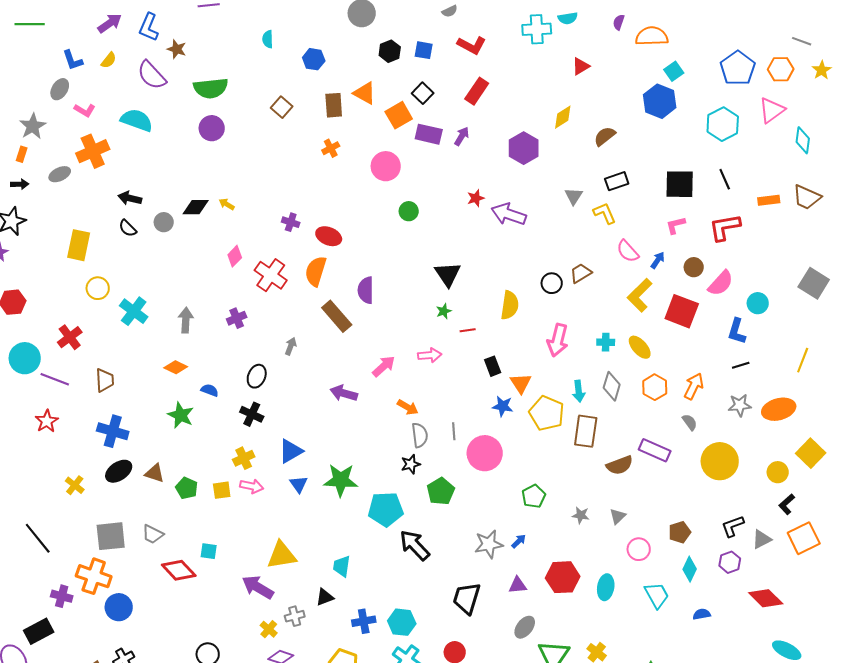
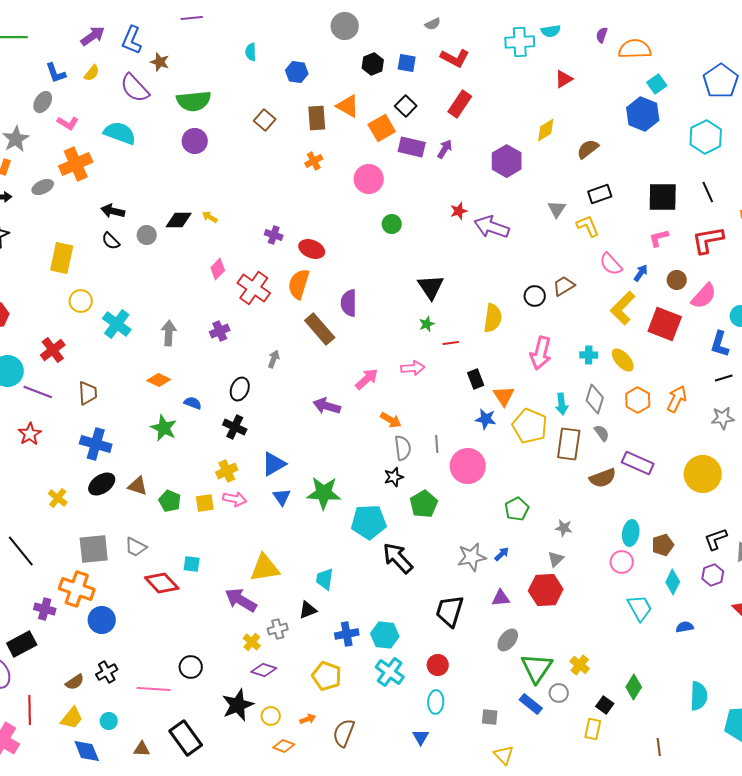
gray semicircle: (690, 422) -> (602, 433), moved
gray triangle: (618, 516) -> (556, 559), moved
cyan ellipse: (606, 587) -> (631, 533), moved

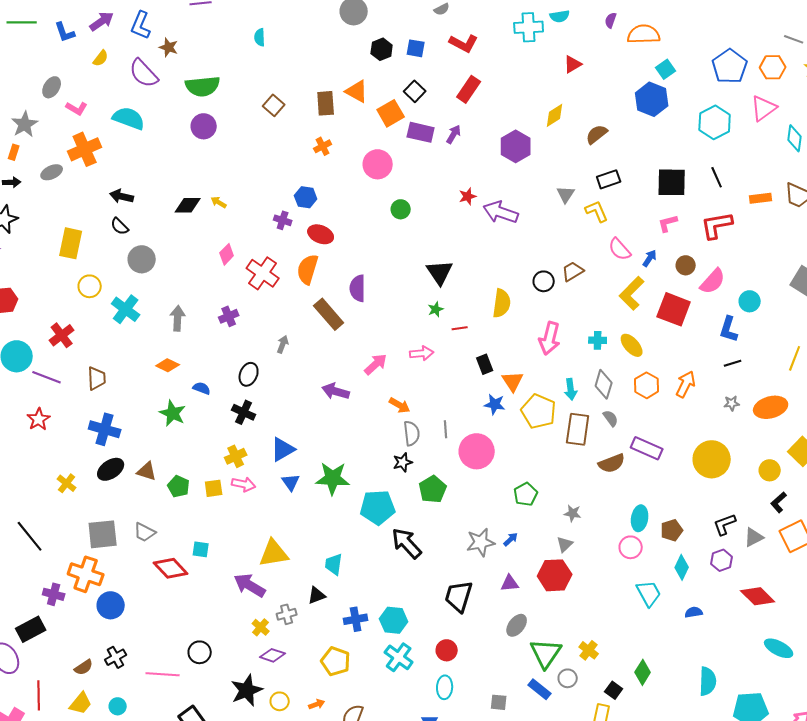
blue hexagon: (297, 72) -> (306, 197), moved
blue L-shape: (56, 73) -> (65, 32), moved
gray circle: (147, 235) -> (142, 259), moved, size x1.4
gray star: (723, 418) -> (732, 403), size x0.7

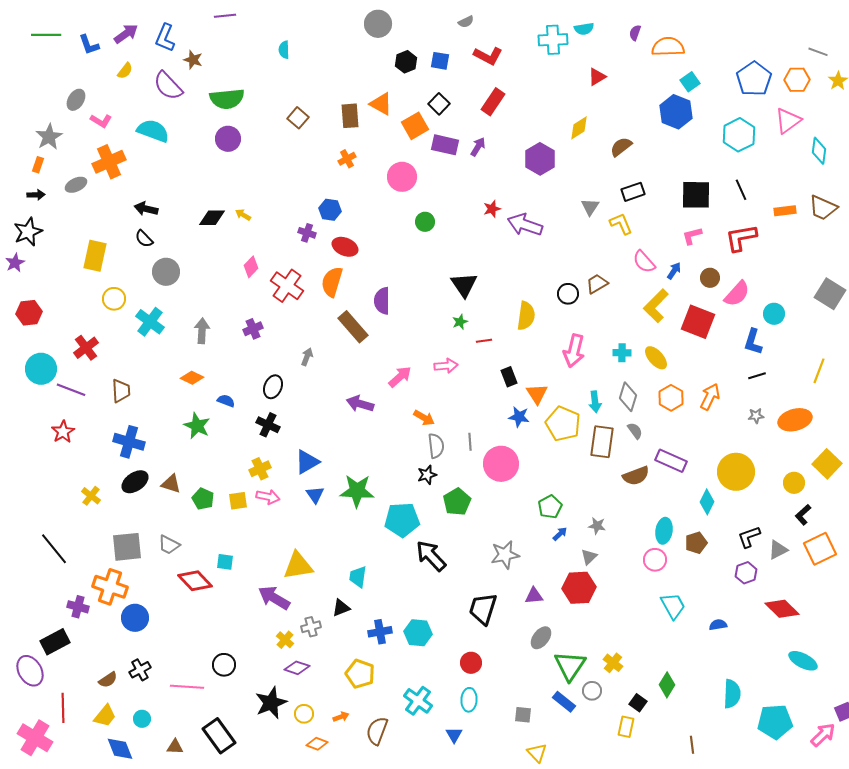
blue arrow: (511, 539) -> (560, 534), moved
cyan diamond: (682, 567) -> (707, 502), moved
cyan cross: (399, 657) -> (418, 701), moved

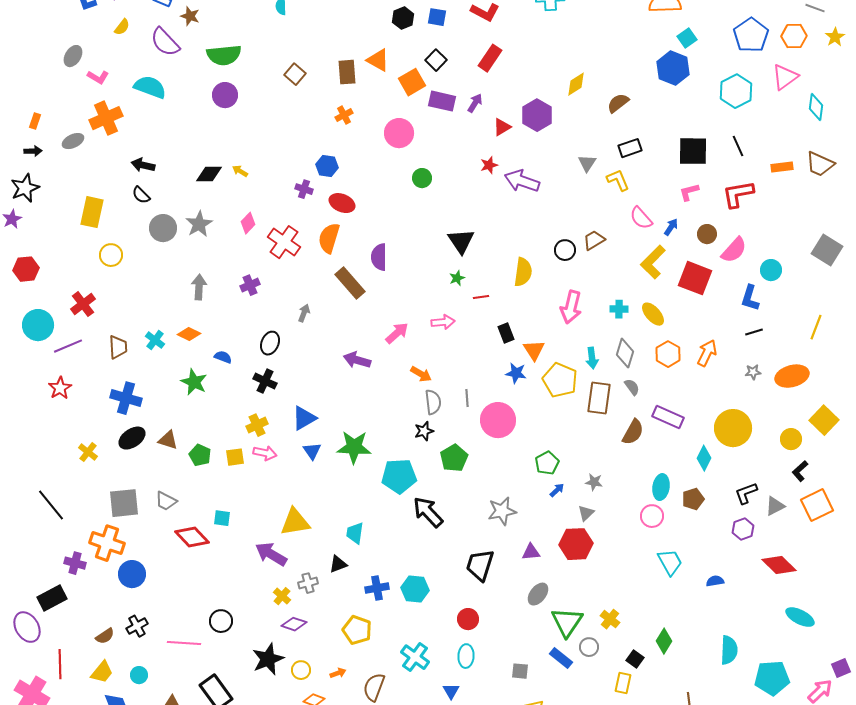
red triangle: (597, 77) -> (502, 127), moved
gray star: (49, 137) -> (199, 224), moved
cyan cross: (150, 322) -> (155, 340), moved, size x0.7
purple line: (71, 390) -> (68, 346), turned -44
brown semicircle: (636, 476) -> (633, 432), turned -40

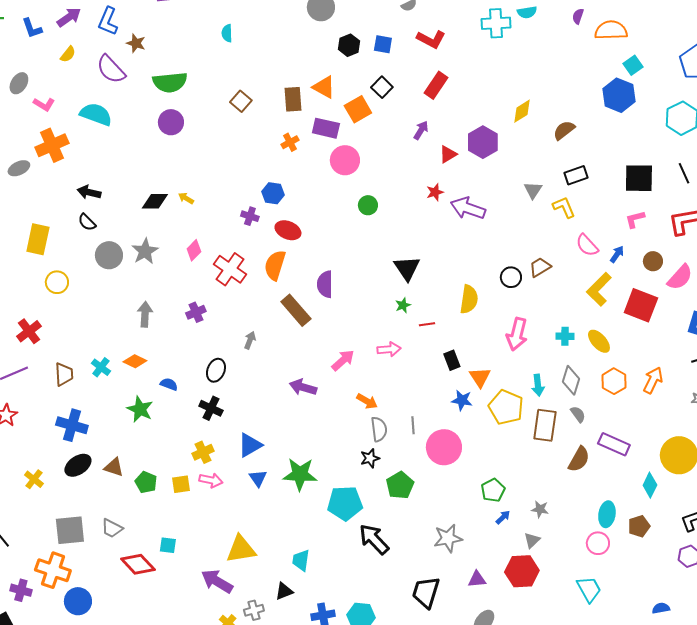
purple rectangle: (442, 101) -> (326, 128), moved
cyan trapezoid: (670, 562) -> (589, 589), moved

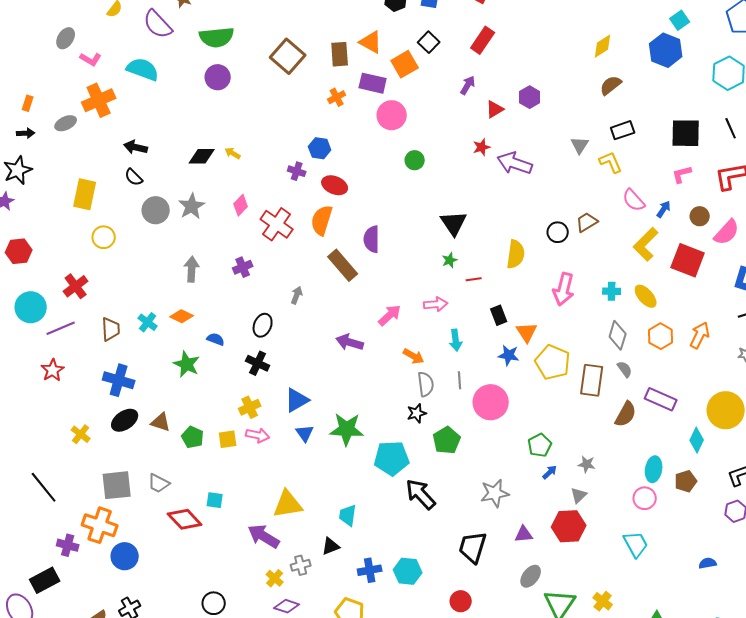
brown square: (241, 101) -> (288, 56), size x1.6
yellow diamond: (522, 111) -> (603, 46), moved
purple hexagon: (483, 142) -> (530, 97), size x0.7
cyan arrow: (538, 385) -> (456, 340), moved

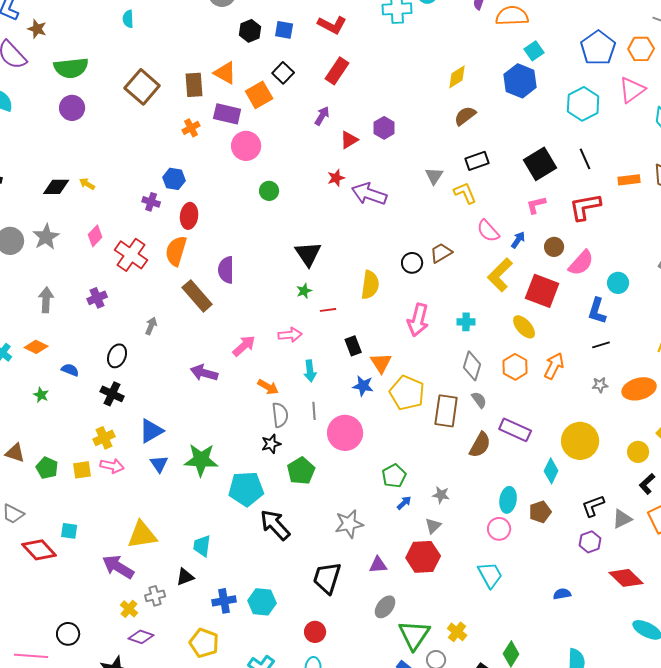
black square: (686, 133) -> (540, 164), turned -32
red ellipse: (335, 185) -> (189, 216), turned 75
yellow ellipse: (646, 296) -> (524, 327), moved
green star: (187, 364) -> (41, 395), size x0.6

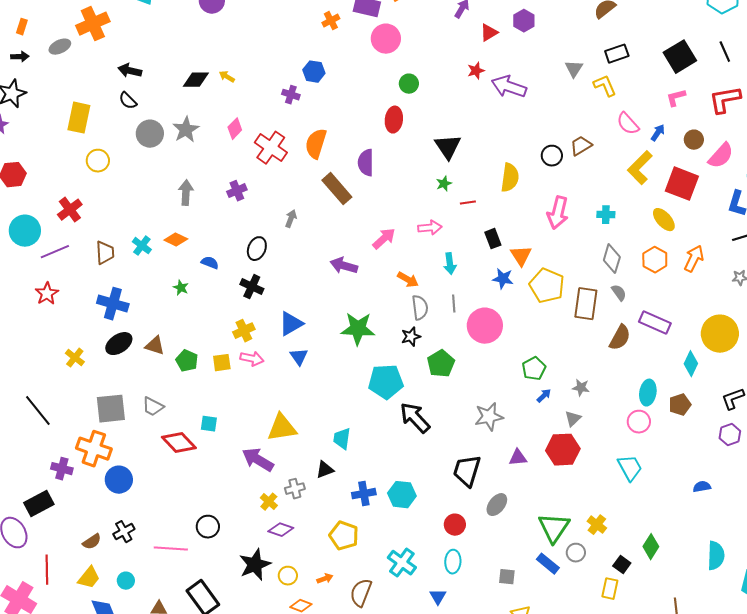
red ellipse: (189, 216) -> (394, 120), moved
green star: (201, 460) -> (358, 329), moved
gray ellipse: (385, 607) -> (497, 505), moved

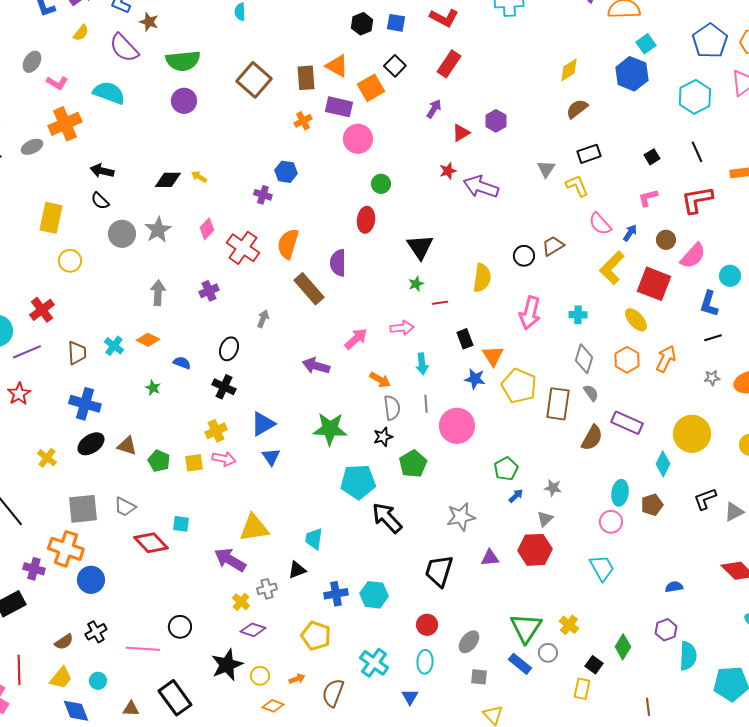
black square: (680, 57) -> (652, 157), size x0.5
purple hexagon: (730, 435) -> (666, 630), moved
gray ellipse: (497, 505) -> (469, 642), moved

